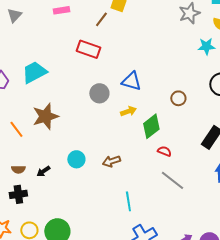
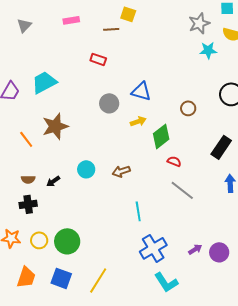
brown line: (101, 19) -> (111, 29), turned 49
cyan star: (206, 46) -> (208, 50), moved
red rectangle: (88, 49) -> (98, 59), size x0.7

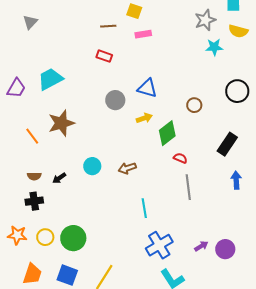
pink rectangle: (71, 20) -> (143, 34), moved
brown line: (111, 29) -> (108, 26), moved
gray line: (182, 190) -> (188, 187), turned 45

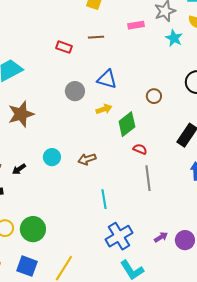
brown line: (108, 26) -> (96, 37), moved
pink rectangle: (143, 34) -> (136, 25), moved
cyan star: (214, 47) -> (174, 38), turned 30

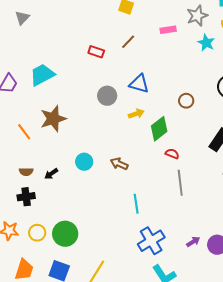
brown line: (96, 37) -> (128, 42), turned -42
brown arrow: (87, 159) -> (119, 164), turned 42

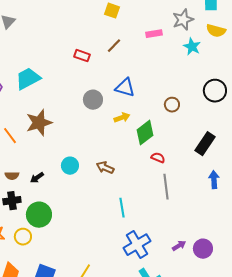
green circle: (65, 234) -> (39, 215), moved

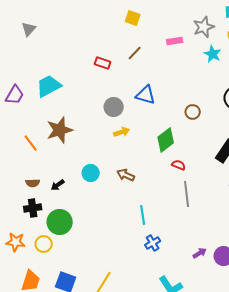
yellow arrow: (122, 118) -> (122, 132), moved
blue cross: (137, 245) -> (153, 243), moved, size x0.6

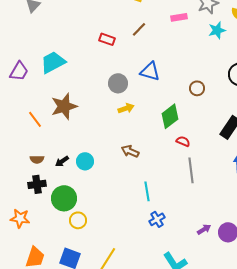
cyan star: (213, 54) -> (217, 30), turned 30
cyan circle: (91, 173) -> (85, 161), moved
yellow circle: (44, 244) -> (78, 220), moved

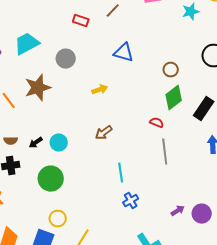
gray circle: (118, 83) -> (66, 59), moved
green diamond: (170, 116) -> (174, 98), moved
brown arrow: (130, 151) -> (104, 133), turned -60
green circle: (64, 198) -> (51, 179), moved
yellow circle: (78, 220) -> (58, 219), moved

